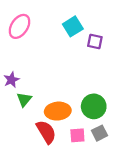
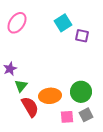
red semicircle: (46, 132) -> (30, 107), moved

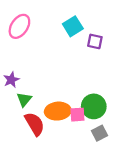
pink square: (67, 117) -> (77, 115), moved

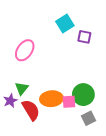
pink ellipse: (19, 26) -> (25, 50), moved
purple star: (11, 80) -> (10, 101), moved

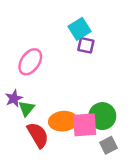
purple square: (84, 37) -> (86, 45), moved
purple star: (10, 101) -> (14, 98), moved
pink square: (69, 102) -> (85, 125), size x1.5

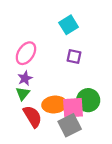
purple square: (86, 45) -> (74, 56), moved
purple star: (14, 98) -> (25, 78), moved
gray square: (109, 145) -> (70, 125), moved, size x1.5

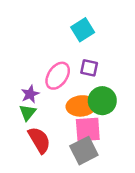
pink ellipse: (26, 53) -> (58, 76), moved
green circle: (88, 100) -> (102, 101), moved
orange ellipse: (54, 105) -> (81, 106), moved

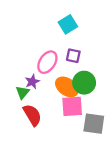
purple star: (30, 94) -> (32, 82), moved
orange ellipse: (81, 106) -> (67, 87), turned 40
gray square: (84, 151) -> (94, 124), moved, turned 35

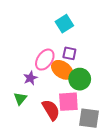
orange ellipse: (67, 87) -> (62, 70), moved
green triangle: (23, 92) -> (20, 99), moved
red semicircle: (32, 115) -> (51, 110), moved

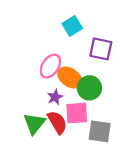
purple square: (69, 53) -> (101, 49), moved, size x1.5
purple star: (30, 78) -> (55, 97), moved
green triangle: (20, 99) -> (34, 123), moved, size x1.5

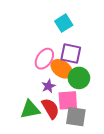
purple square: (101, 49) -> (71, 54), moved
green triangle: (34, 123) -> (30, 109), turned 40
gray square: (100, 131) -> (76, 117), moved

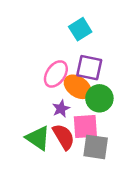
green triangle: (30, 109) -> (38, 138), turned 45

